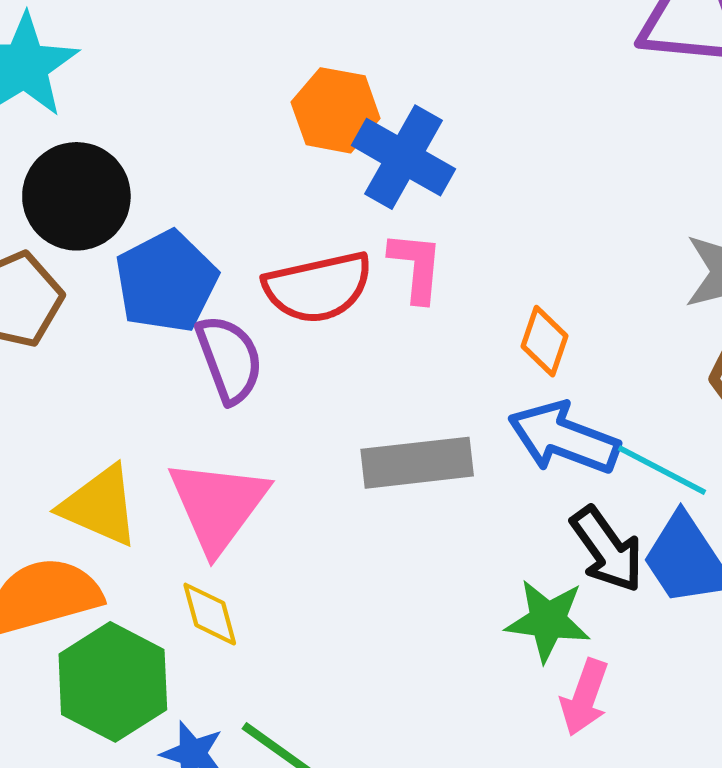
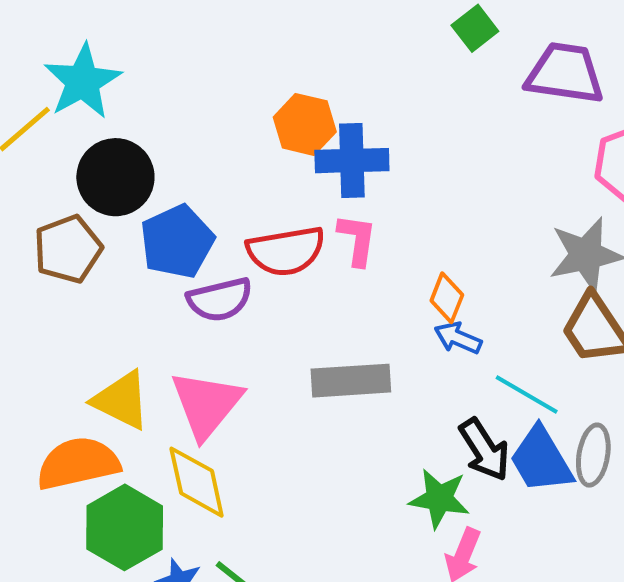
blue cross: (404, 157) -> (352, 161), turned -34
purple semicircle: (229, 359) -> (220, 300), turned 94
blue arrow: (564, 438) -> (458, 338), moved, size x0.6
yellow diamond: (210, 614) -> (197, 482), size x1.5

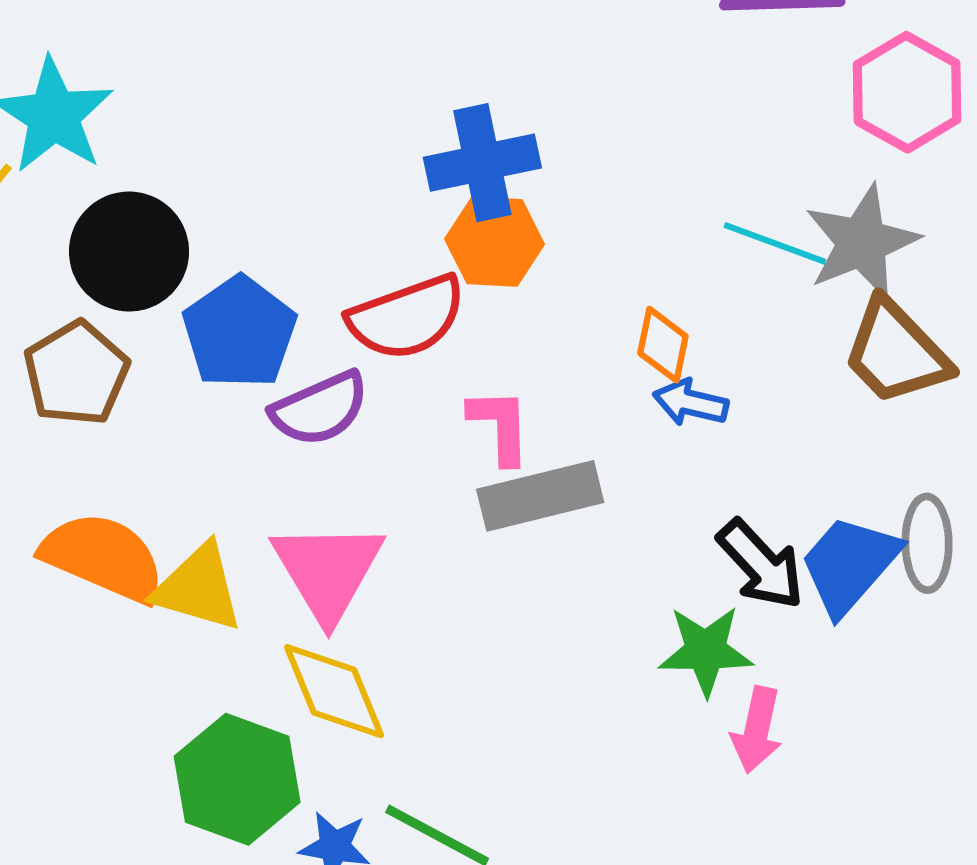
orange hexagon: (305, 124) -> (495, 242), moved
pink L-shape: (357, 240) -> (500, 426), moved
cyan line: (527, 395) -> (775, 243), moved
blue trapezoid: (541, 460) -> (849, 565), turned 82
orange semicircle: (78, 463) -> (103, 557), moved, turned 46

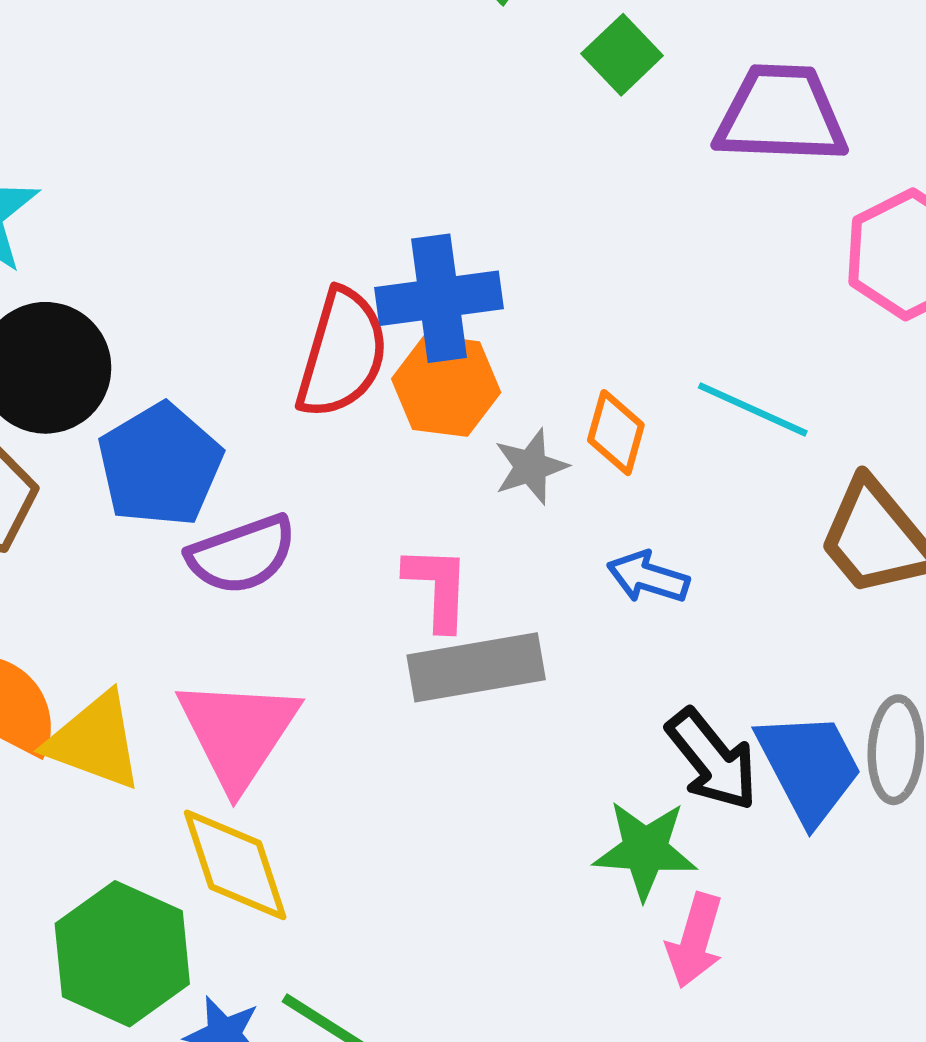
gray star: (862, 242) -> (531, 467), moved, size x0.6
red semicircle: (407, 317) -> (342, 354), moved, turned -58
orange diamond: (663, 345) -> (616, 433), moved
blue trapezoid: (849, 565) -> (809, 767), turned 107

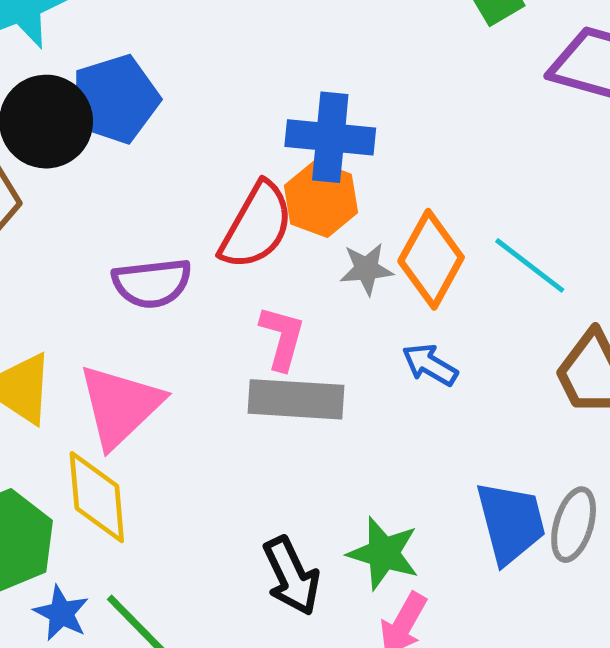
red semicircle: (342, 354) -> (256, 226), moved
orange diamond: (616, 433) -> (431, 259), size x1.6
blue pentagon: (160, 465) -> (115, 99), moved
black arrow: (712, 760) -> (291, 576), moved

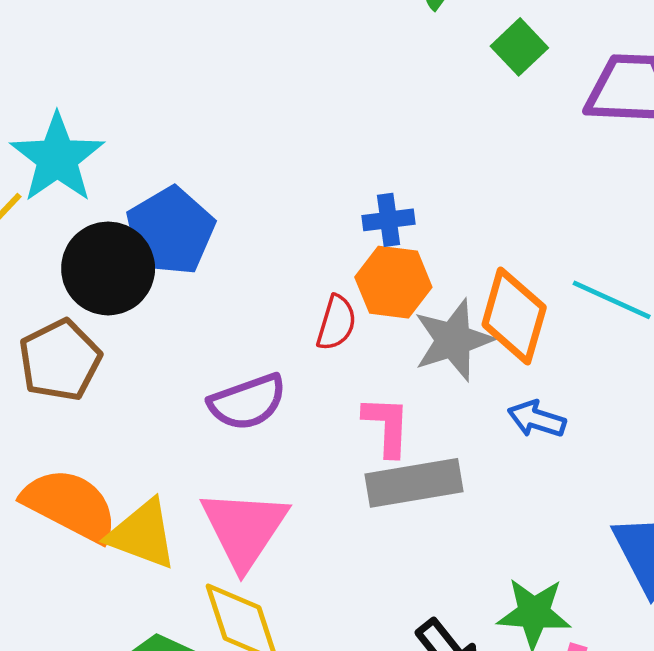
blue cross: (330, 137) -> (389, 220), size x0.6
red semicircle: (256, 226) -> (336, 323), size x0.6
gray star: (366, 269) -> (453, 340), size x1.5

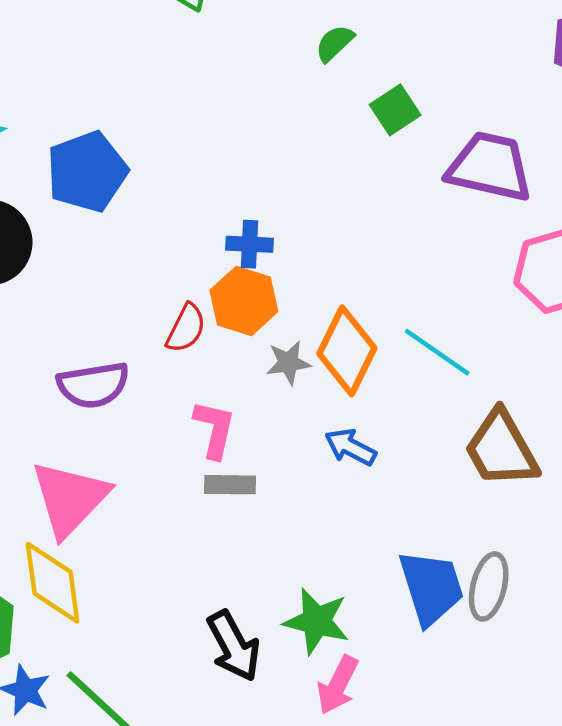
blue pentagon: (170, 231) -> (87, 172), moved
gray star: (453, 340) -> (288, 363), size x0.6
gray rectangle: (414, 483) -> (230, 485), size x0.6

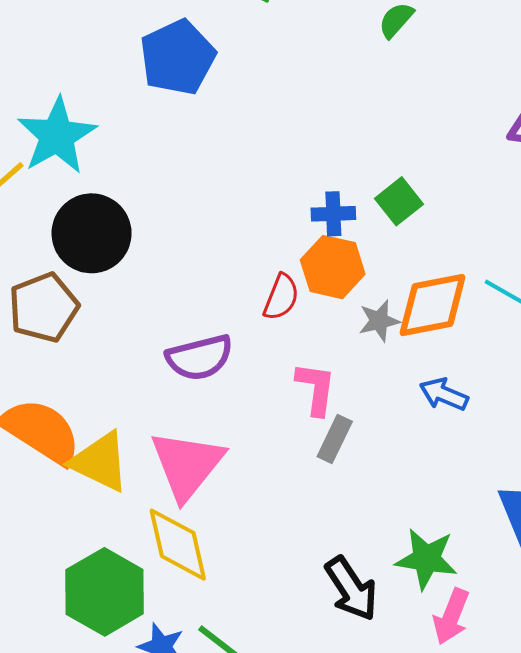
green square: (395, 110) -> (399, 201), moved
blue pentagon: (87, 172) -> (178, 57), moved
orange diamond: (347, 351) -> (433, 305), turned 58
gray rectangle: (230, 485) -> (335, 439), turned -60

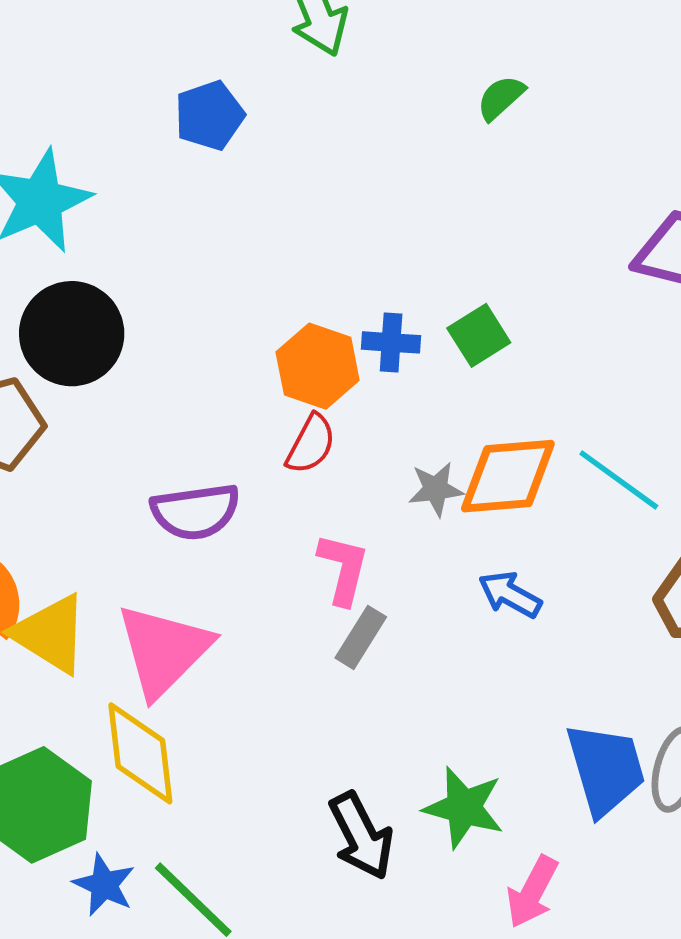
blue pentagon: (178, 57) -> (209, 115), size x0.7
orange hexagon: (333, 267) -> (318, 366), moved
pink arrow: (451, 617) -> (532, 892), moved

